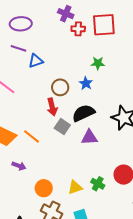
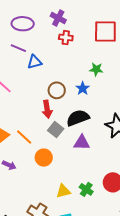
purple cross: (66, 14) -> (58, 18), moved
red cross: (78, 29) -> (66, 38), moved
orange circle: (44, 188) -> (44, 158), moved

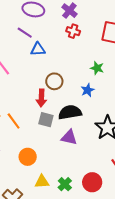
blue star: (83, 88) -> (88, 90), moved
gray square: (56, 130) -> (46, 120), turned -35
orange circle: (44, 158) -> (28, 157), moved

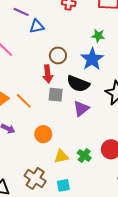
blue star: (88, 90) -> (92, 59), size x1.6
black semicircle: (70, 112) -> (78, 84), turned -140
purple triangle: (69, 137) -> (81, 109), turned -42

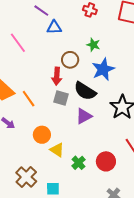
green star: (98, 36) -> (93, 45), moved
yellow triangle: (61, 156) -> (57, 150), moved, turned 35

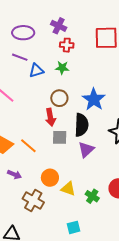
green star: (93, 45) -> (62, 68), moved
black semicircle: (85, 91) -> (81, 125), turned -105
brown cross: (26, 177) -> (33, 201), moved

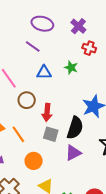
red cross: (67, 45) -> (89, 48), moved
blue triangle: (36, 70) -> (44, 72), moved
brown circle: (59, 98) -> (27, 100), moved
orange circle: (50, 178) -> (34, 161), moved

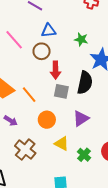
green star: (71, 68) -> (81, 39), moved
brown circle: (27, 100) -> (42, 51), moved
purple triangle: (73, 153) -> (81, 118), moved

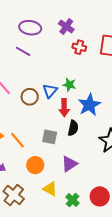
blue triangle: (49, 31) -> (50, 91), moved, turned -42
red arrow: (56, 70) -> (64, 108), moved
black semicircle: (85, 83) -> (73, 128), size x0.7

